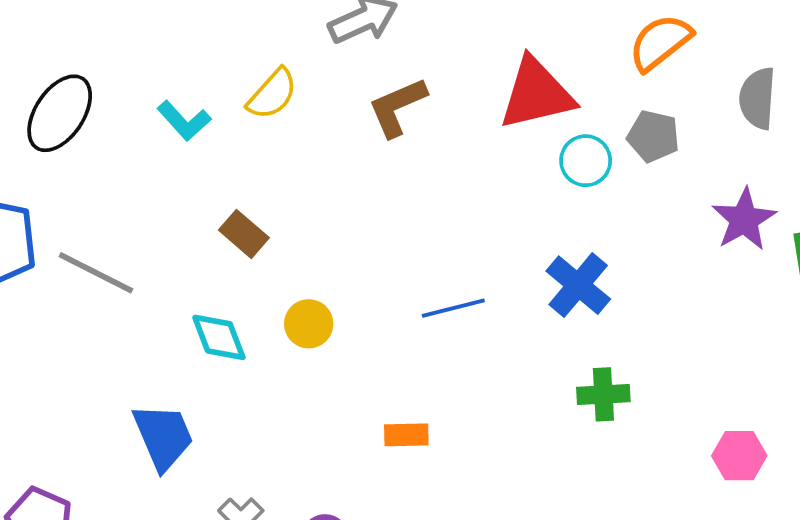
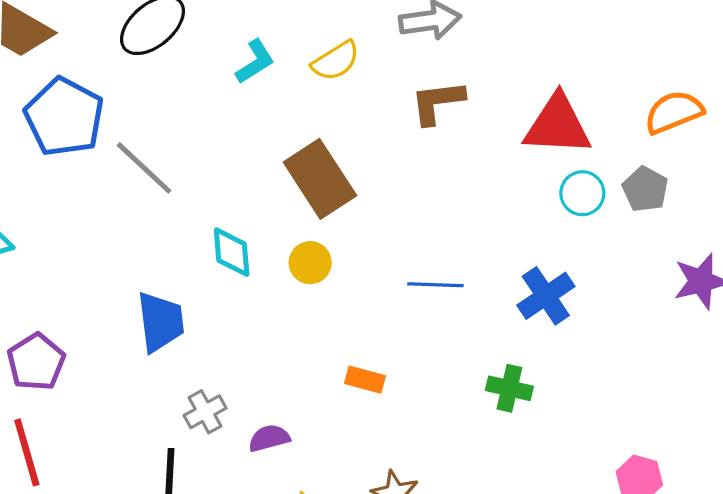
cyan L-shape: (184, 121) -> (255, 62), turned -96
brown rectangle: (244, 234) -> (320, 179), moved, size x1.8
green cross: (603, 394) -> (509, 388), moved

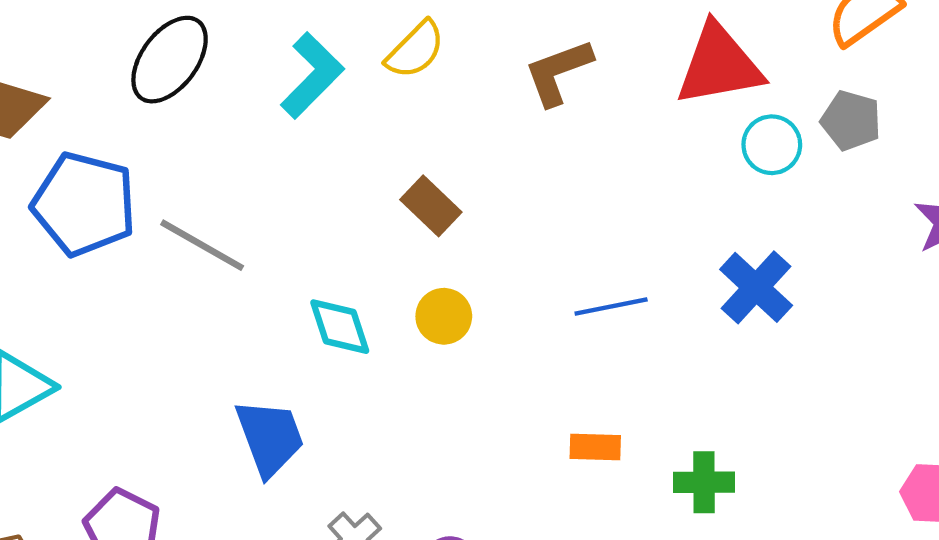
cyan L-shape: (255, 62) -> (312, 75), size x1.4
brown rectangle: (320, 179) -> (431, 206), size x0.6
orange rectangle: (365, 380) -> (595, 447), moved
green cross: (509, 388) -> (704, 482), moved

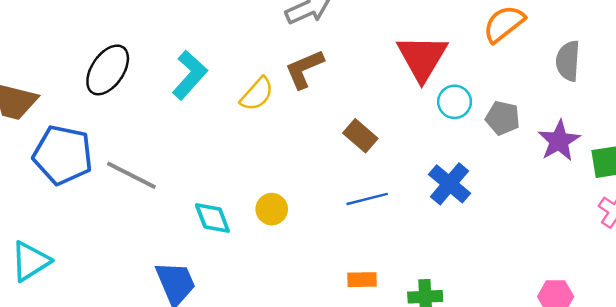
yellow semicircle: (415, 50) -> (257, 94), moved
red triangle: (719, 65) -> (422, 58), turned -46
brown L-shape: (558, 72) -> (304, 69), moved
gray pentagon: (851, 121) -> (503, 118), moved
brown rectangle: (431, 206) -> (360, 136), moved

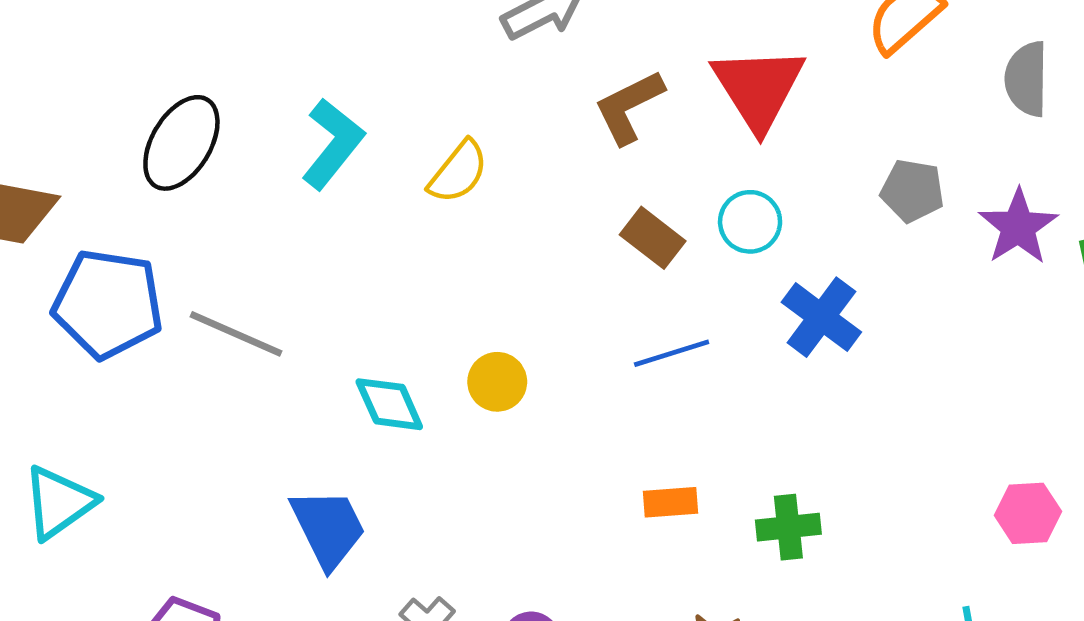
brown L-shape: (304, 69) -> (629, 107), moved
cyan circle: (455, 102) -> (750, 222), moved

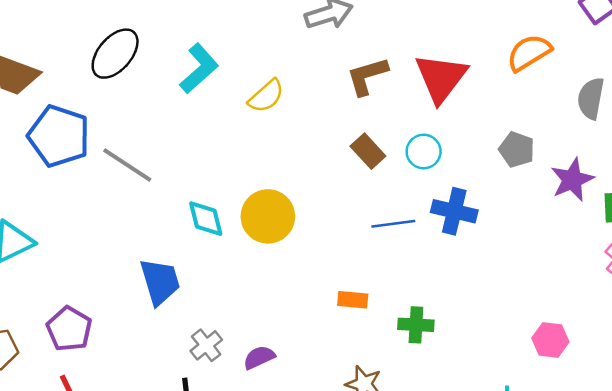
blue cross: (821, 317) -> (454, 211), turned -33
blue line: (672, 353) -> (393, 224), moved
yellow circle: (497, 382) -> (268, 216), size x1.6

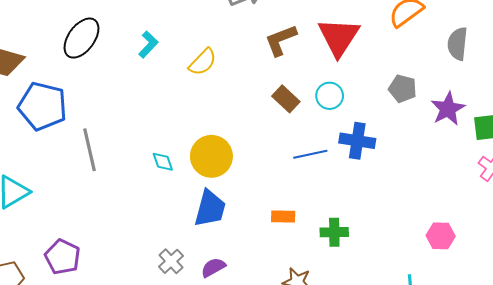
cyan L-shape: (199, 68) -> (148, 44), size x0.7
gray line: (127, 165) -> (90, 150), moved, turned 48
cyan diamond: (206, 219) -> (163, 162), size x0.7
blue trapezoid: (160, 282) -> (210, 208), moved, turned 36

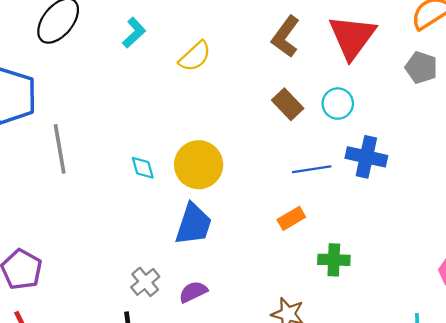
brown L-shape: (281, 40) -> (286, 37), turned -36
gray pentagon: (403, 89) -> (421, 68), moved
orange rectangle: (283, 216) -> (291, 218), moved, turned -35

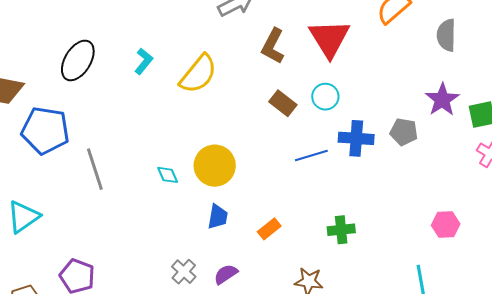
yellow semicircle: (195, 56) -> (198, 74), size x1.4
gray pentagon: (421, 68) -> (404, 132), moved
orange rectangle: (291, 218) -> (269, 229), moved
blue trapezoid: (193, 224) -> (218, 217), size x0.7

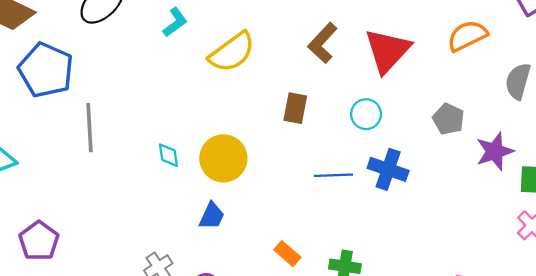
brown rectangle: (283, 103) -> (295, 108), moved, turned 48
gray pentagon: (404, 132) -> (448, 119), moved
orange rectangle: (269, 229) -> (287, 254), moved, turned 65

